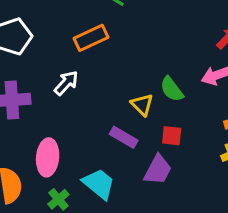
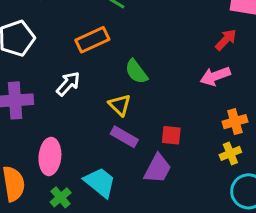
green semicircle: (172, 89) -> (136, 72), moved
yellow triangle: (142, 105) -> (120, 105), moved

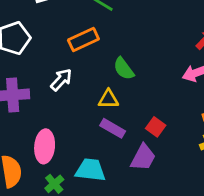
yellow triangle: (120, 105) -> (108, 99), turned -45
red square: (171, 135) -> (156, 127), turned 30
cyan trapezoid: (100, 182) -> (90, 170), turned -32

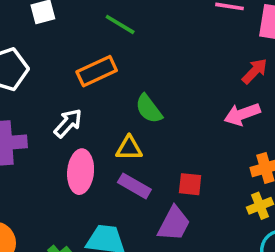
red square: (156, 127) -> (190, 184), turned -30
pink ellipse: (45, 146) -> (81, 172), moved

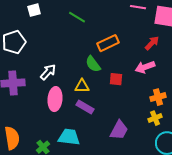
orange rectangle: (97, 71) -> (108, 43), moved
red square: (190, 184) -> (116, 79), moved
purple trapezoid: (174, 224) -> (119, 130), moved

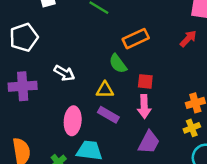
pink arrow: (145, 67) -> (144, 106), moved, turned -72
white arrow: (48, 72) -> (64, 73), turned 78
pink ellipse: (55, 99) -> (73, 121), moved

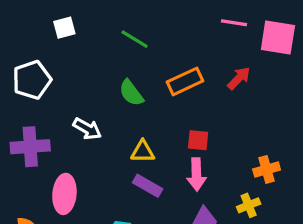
red arrow: (188, 39) -> (239, 78), moved
green semicircle: (118, 64) -> (131, 93), moved
pink ellipse: (73, 121) -> (64, 194), moved
yellow cross: (192, 128) -> (249, 205), moved

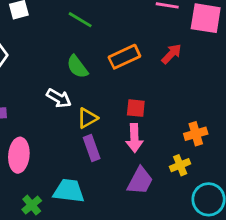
white arrow: (87, 129) -> (59, 98), moved
yellow triangle: (143, 152) -> (87, 118), turned -30
purple rectangle: (148, 186) -> (92, 148), turned 40

